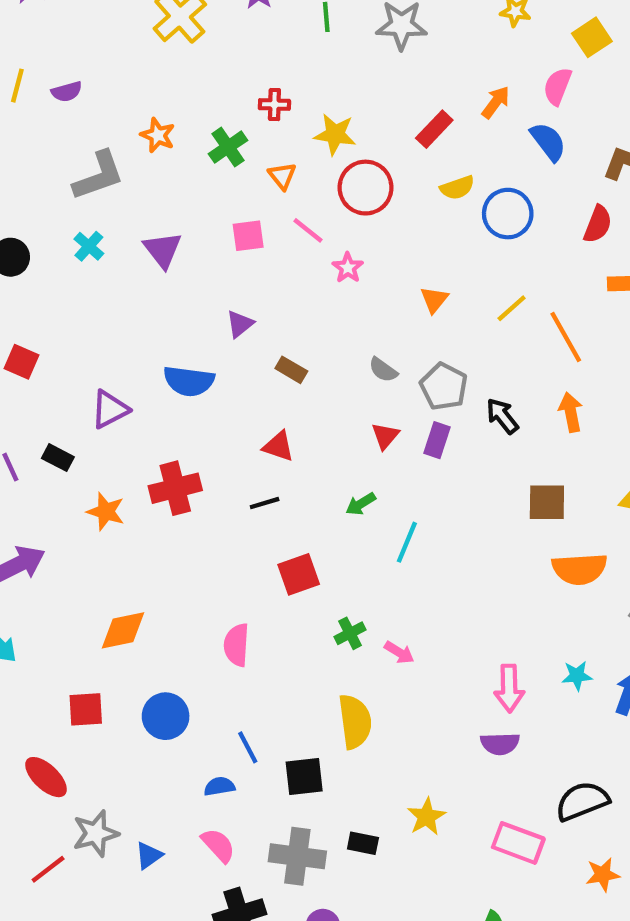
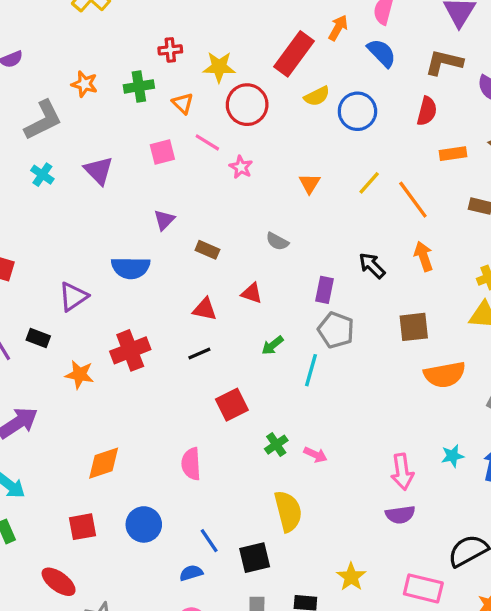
red rectangle: (434, 129) -> (294, 54), size x1.5
green cross: (228, 147) -> (139, 86), turned 32
gray pentagon: (444, 387) -> (336, 330), moved
red triangle: (385, 436) -> (252, 293), moved, turned -45

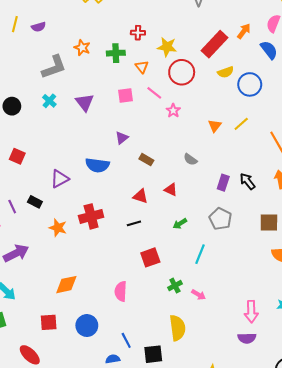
yellow line: (369, 183) -> (241, 124), moved
purple rectangle: (325, 290) -> (223, 183), moved
cyan line: (311, 370) -> (200, 254), moved

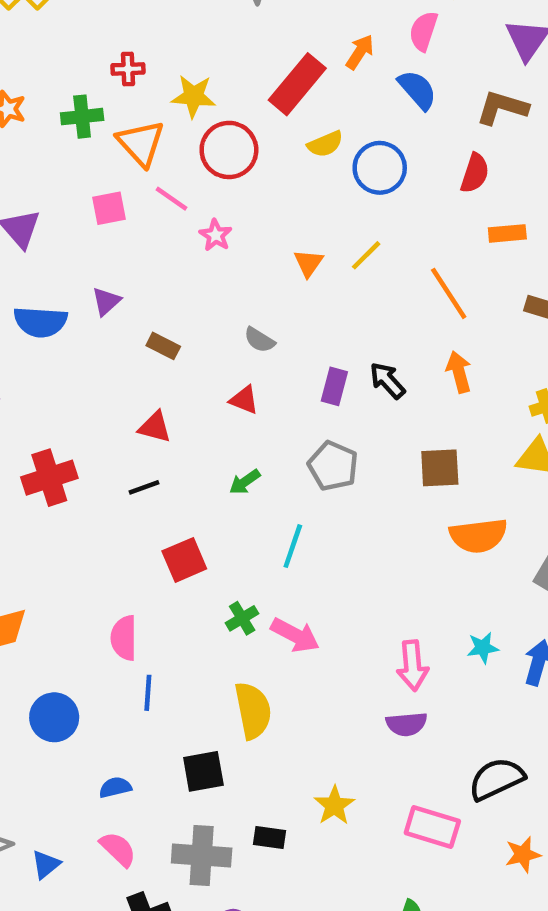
orange triangle: (142, 67) -> (141, 143), size x1.6
blue semicircle: (97, 165) -> (40, 322), moved
red triangle: (171, 190) -> (244, 400), moved
pink arrow: (199, 295) -> (295, 635), size x1.5
blue line: (126, 340) -> (148, 693), moved, turned 35

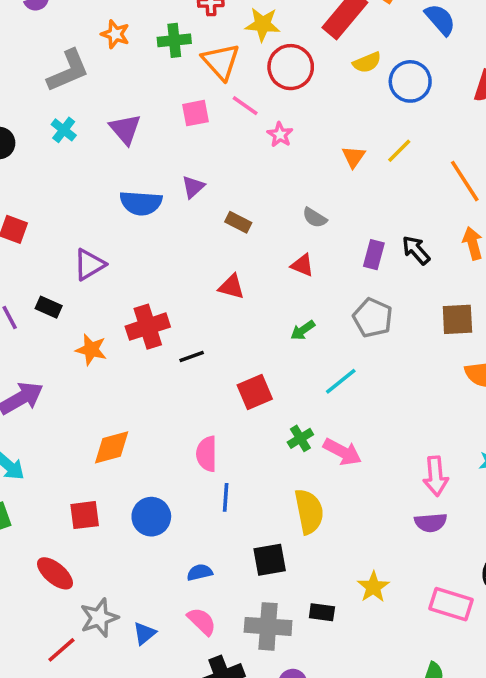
black line: (144, 487) -> (192, 357), moved
cyan line: (293, 546) -> (341, 381), turned 32

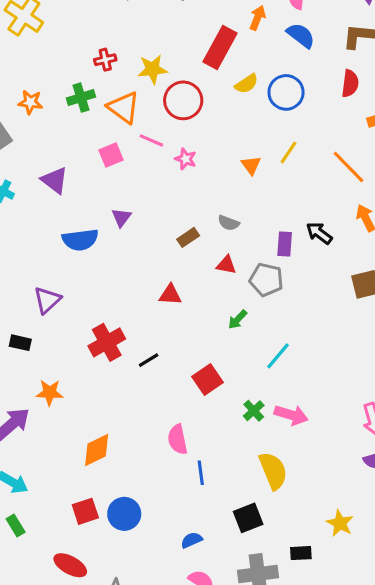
brown rectangle: (238, 222) -> (188, 237), moved, turned -50
gray pentagon: (373, 318) -> (266, 280), moved
orange star: (91, 350) -> (50, 393), moved
blue circle: (151, 517) -> (124, 514), moved

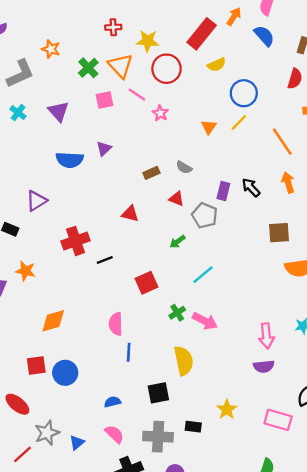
blue circle: (286, 92) -> (244, 93), moved
green cross: (81, 98) -> (88, 68), moved, turned -36

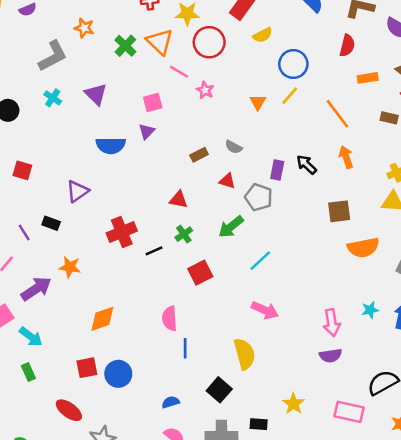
pink square: (104, 100) -> (153, 102), moved
green arrow: (177, 242) -> (231, 227), size x1.5
green cross: (177, 313) -> (184, 234), moved
black square: (158, 393) -> (219, 390), turned -35

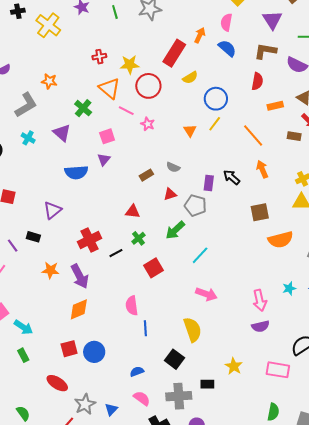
green cross: (125, 46) -> (83, 108), moved
red triangle: (227, 181) -> (170, 194), turned -32
purple arrow: (36, 289) -> (80, 276), moved, turned 100

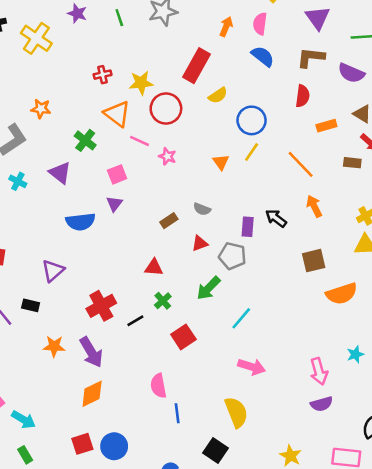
orange arrow: (200, 35) -> (226, 27), moved

